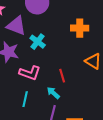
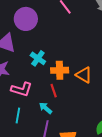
orange cross: (80, 28) -> (60, 70), moved
cyan cross: (38, 42) -> (38, 58), moved

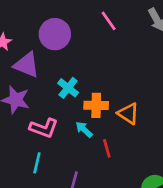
red line: (54, 91) -> (107, 148), moved
cyan arrow: (46, 108) -> (84, 129), moved

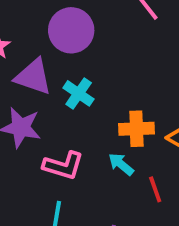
cyan cross: (68, 88) -> (79, 93), moved

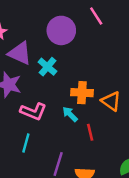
purple circle: (71, 30) -> (61, 30), moved

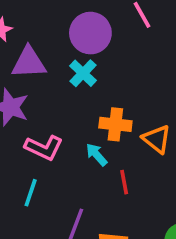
purple triangle: (20, 53) -> (29, 63), turned -30
cyan cross: (48, 67) -> (83, 73), moved

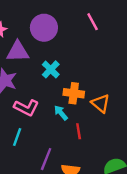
purple circle: (90, 33) -> (44, 28), moved
cyan cross: (83, 73) -> (51, 69), moved

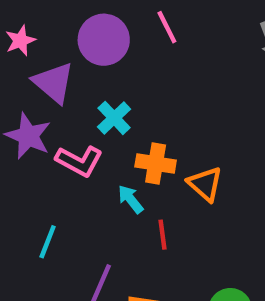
pink line: (93, 22) -> (167, 27), moved
purple triangle: (18, 52) -> (54, 83), turned 40
pink L-shape: (26, 108) -> (79, 161), moved

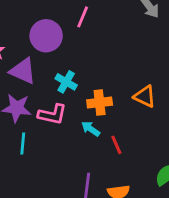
pink line: (167, 27) -> (83, 17), turned 65
orange triangle: (205, 184) -> (145, 96), moved
cyan line: (48, 242) -> (23, 143), moved

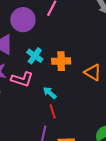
orange cross: (100, 103) -> (61, 61), moved
red line: (116, 145) -> (53, 111), moved

